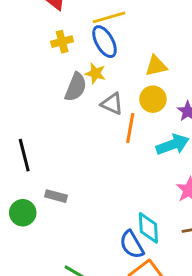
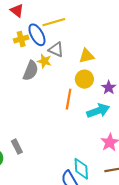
blue ellipse: (104, 42) -> (37, 35), moved
gray triangle: (112, 104) -> (56, 50), moved
gray rectangle: (56, 196) -> (17, 147), turned 48

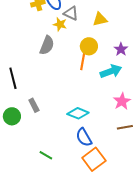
gray semicircle: (31, 71) -> (47, 45), moved
yellow circle: (84, 79) -> (89, 46), moved
cyan diamond: (81, 169) -> (78, 113), moved, turned -65

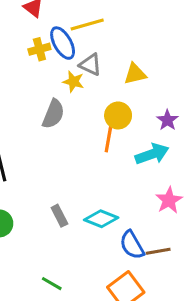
gray rectangle: (34, 105) -> (59, 216), moved
brown line: (125, 127) -> (158, 251), moved
blue semicircle: (84, 137) -> (132, 245), moved

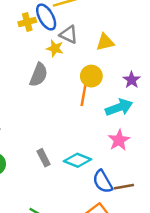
pink star: (169, 200) -> (119, 140), moved

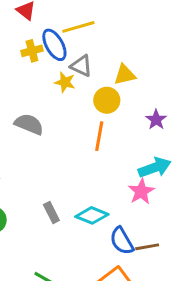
gray semicircle: (39, 75) -> (29, 124), moved, turned -90
yellow circle: (91, 76) -> (107, 100), moved
cyan arrow: (119, 107) -> (155, 168), moved

